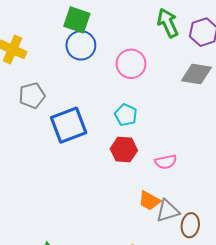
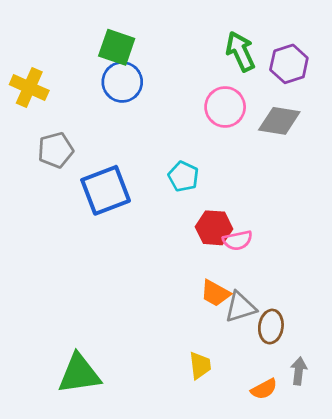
pink circle: (131, 64) -> (225, 107), moved
red hexagon: (124, 150) -> (214, 228), moved

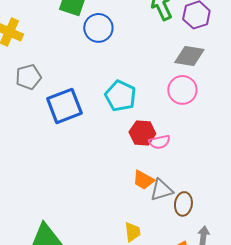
blue circle: (122, 82) -> (98, 28), moved
pink circle: (225, 107) -> (182, 90), moved
cyan pentagon: (183, 176) -> (120, 96), size x1.4

